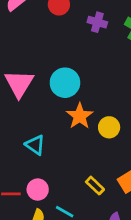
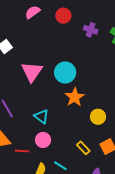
yellow circle: (109, 127) -> (98, 117), moved
pink circle: (38, 190) -> (43, 140), moved

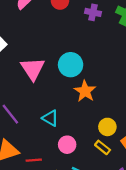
yellow circle: (98, 117) -> (107, 127), moved
pink circle: (43, 140) -> (67, 145), moved

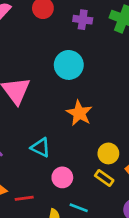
cyan circle: (71, 65) -> (69, 65), moved

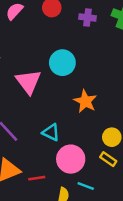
cyan circle: (69, 65) -> (62, 63), moved
pink circle: (62, 177) -> (71, 159), size x1.5

